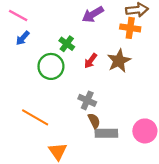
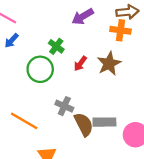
gray cross: (87, 100) -> (64, 106), moved
brown semicircle: (94, 121) -> (84, 124), size x1.5
gray rectangle: (106, 133) -> (104, 122), moved

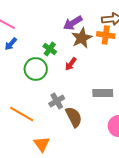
brown star: (109, 64) -> (82, 38), moved
gray cross: (64, 106) -> (57, 101), turned 35
gray rectangle: (104, 122) -> (103, 93), moved

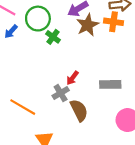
red arrow: (71, 64) -> (72, 78), moved
green circle: (36, 69) -> (38, 19), moved

